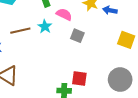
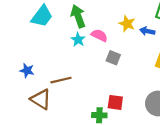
cyan star: (45, 27) -> (78, 40), moved
brown line: (20, 31) -> (61, 80), moved

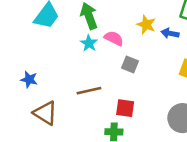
brown line: (61, 80) -> (89, 91), moved
red square: (115, 102) -> (125, 108), moved

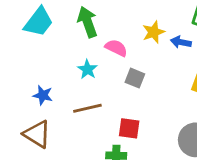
yellow star: (146, 25) -> (154, 32), turned 30
cyan star: (89, 43) -> (87, 69), moved
blue star: (29, 79) -> (43, 95), moved

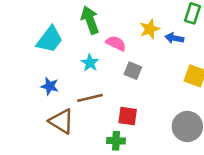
cyan trapezoid: (39, 22) -> (50, 39), moved
brown triangle: (37, 134) -> (61, 121), moved

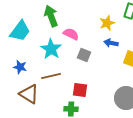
yellow star: (150, 29) -> (107, 23), moved
blue arrow: (174, 38) -> (111, 43), moved
cyan star: (90, 63) -> (51, 49), size x1.5

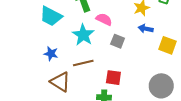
cyan trapezoid: (20, 31) -> (51, 16), turned 80

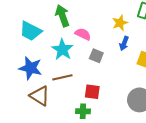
blue arrow: (146, 29) -> (124, 43), turned -80
blue star: (51, 54) -> (30, 68), size x1.6

